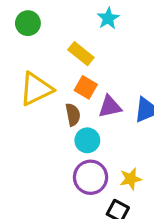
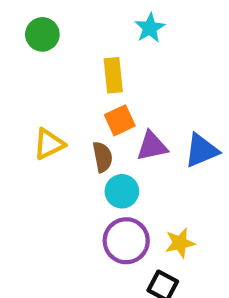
yellow rectangle: (81, 54) -> (113, 75), turned 45
orange square: (86, 87) -> (120, 120), turned 35
yellow triangle: (36, 89) -> (49, 144), moved, size x0.7

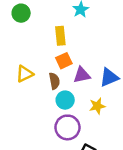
yellow star: (180, 243) -> (97, 106), moved

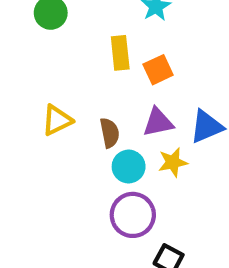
orange square: (64, 61) -> (158, 70), moved
yellow star: (97, 106) -> (173, 162), moved

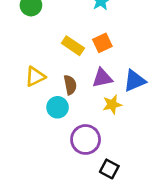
yellow rectangle: (120, 53) -> (73, 46), moved, turned -50
cyan circle: (129, 167) -> (58, 107), moved

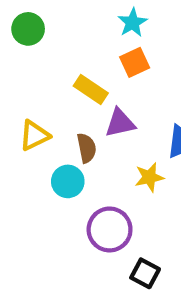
orange square: (102, 43) -> (135, 62), moved
purple triangle: (102, 78) -> (120, 123), moved

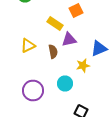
cyan circle: (68, 181) -> (65, 84), moved
purple circle: (110, 229) -> (33, 90), moved

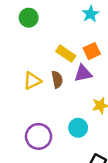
orange square: (76, 10) -> (92, 51), moved
brown semicircle: (53, 52) -> (57, 80), moved

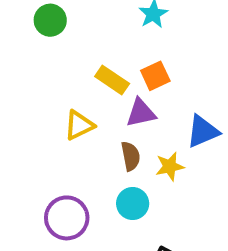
brown semicircle: (57, 80) -> (131, 156), moved
yellow triangle: (32, 81) -> (79, 125), moved

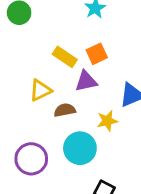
brown semicircle: (131, 156) -> (65, 110), moved, turned -90
cyan circle: (133, 204) -> (80, 148), size x1.4

